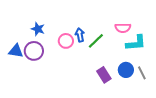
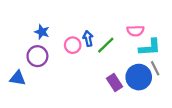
blue triangle: (16, 51) -> (18, 78), moved
blue circle: (126, 70) -> (139, 77), size x1.5
gray line: (142, 73) -> (155, 68), moved

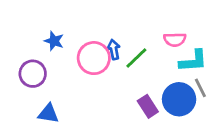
pink circle: (73, 45) -> (94, 58), size x1.5
purple circle: (37, 56) -> (33, 74), moved
blue triangle: (18, 78) -> (48, 113), moved

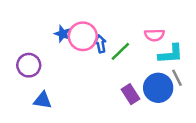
blue star: (54, 41) -> (63, 34), moved
pink circle: (94, 58) -> (83, 36), moved

